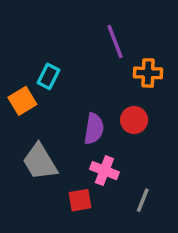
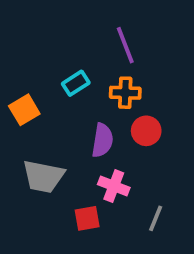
orange cross: (148, 73) -> (125, 93), moved
cyan rectangle: (49, 76) -> (76, 83), moved, turned 30
gray trapezoid: (40, 162) -> (43, 176), turned -48

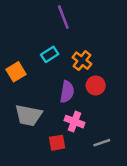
purple line: (125, 45) -> (63, 17), moved
orange cross: (125, 93) -> (82, 61), turned 36
gray line: (156, 218) -> (102, 143), turned 49

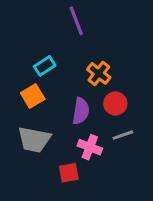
cyan rectangle: (50, 54) -> (45, 66), moved
orange square: (16, 72) -> (33, 96), moved
gray line: (102, 143) -> (123, 135), moved

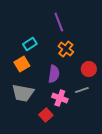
purple line: (76, 21) -> (59, 22), moved
red circle: (115, 104) -> (89, 69), moved
red square: (69, 173) -> (46, 115), turned -32

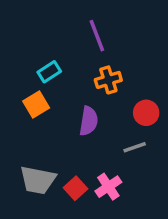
orange cross: (66, 49) -> (108, 80), turned 35
gray trapezoid: (23, 93) -> (38, 180), moved
pink cross: (60, 98) -> (108, 187), moved, turned 35

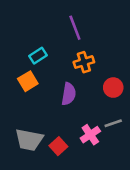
gray line: (135, 147) -> (113, 123), moved
pink cross: (108, 187) -> (90, 135), moved

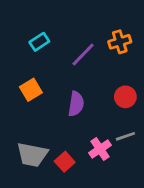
purple line: (75, 28) -> (83, 54), moved, turned 65
cyan rectangle: (38, 56) -> (39, 42), moved
orange cross: (84, 62) -> (120, 42), moved

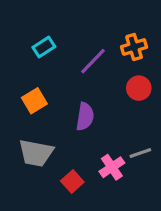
red circle: (125, 97) -> (139, 88), moved
gray trapezoid: (32, 155) -> (36, 153), moved

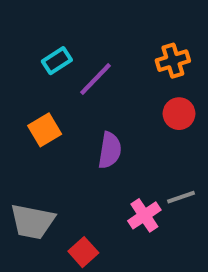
purple line: (93, 61) -> (96, 79), moved
gray trapezoid: (36, 153) -> (32, 222), moved
red square: (72, 181) -> (83, 252), moved

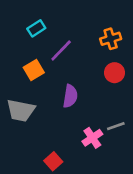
cyan rectangle: (57, 61) -> (36, 28), moved
orange square: (45, 130) -> (34, 70), moved
gray trapezoid: (32, 222) -> (21, 110), moved

